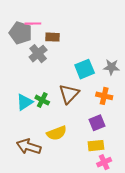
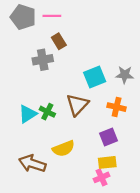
pink line: (33, 24) -> (52, 16), moved
gray pentagon: (20, 33) -> (23, 17), moved
brown rectangle: (53, 37) -> (59, 41), turned 56
gray cross: (38, 54) -> (43, 60), turned 30
pink cross: (104, 162) -> (102, 177), moved

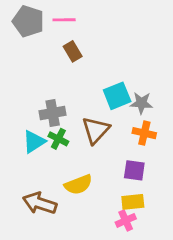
gray cross: (43, 60) -> (53, 113), moved
gray star: (125, 75) -> (141, 103), moved
purple square: (108, 137) -> (134, 170), turned 30

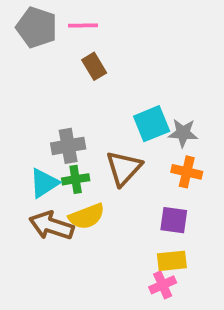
green cross: (58, 139) -> (76, 179), turned -36
yellow semicircle: (78, 185) -> (87, 216), moved
brown arrow: (40, 203) -> (51, 226), moved

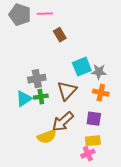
brown rectangle: (94, 66) -> (60, 35), moved
yellow semicircle: (87, 216) -> (47, 137), moved
brown arrow: (51, 226) -> (63, 122), moved, turned -60

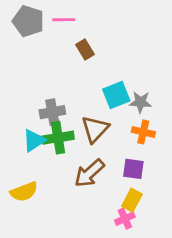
green cross: (41, 97) -> (58, 138), size x1.5
yellow semicircle: (47, 137) -> (24, 192), moved
yellow rectangle: (93, 141) -> (132, 200), turned -56

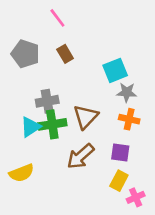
pink line: (64, 20) -> (57, 18), turned 54
gray pentagon: (28, 21) -> (25, 54), moved
brown rectangle: (85, 50) -> (65, 54), moved
cyan square: (116, 95) -> (115, 70), moved
pink cross: (125, 219) -> (136, 197), moved

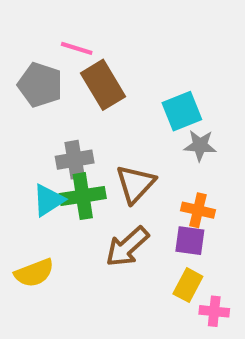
pink line: (57, 18) -> (77, 48), moved, turned -36
brown rectangle: (65, 54) -> (103, 85), size x1.6
orange cross: (129, 119) -> (198, 210), moved
pink cross: (136, 197) -> (214, 311), turned 30

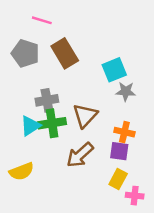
pink line: (77, 48) -> (42, 20), moved

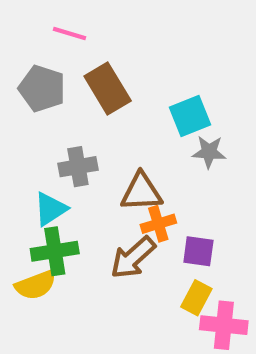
brown triangle: (85, 116) -> (141, 192), turned 44
green cross: (52, 123) -> (55, 251), moved
orange cross: (124, 132) -> (158, 224), moved, turned -30
pink cross: (135, 196) -> (224, 325), size x1.5

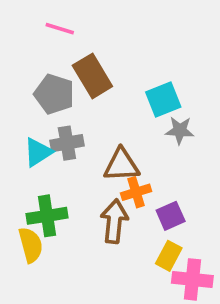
gray pentagon: (42, 88) -> (54, 94), moved
cyan triangle: (50, 209) -> (38, 152), moved
purple square: (198, 251) -> (171, 216), turned -32
brown arrow: (133, 258) -> (114, 221), turned 138
yellow semicircle: (36, 285) -> (31, 245), turned -84

